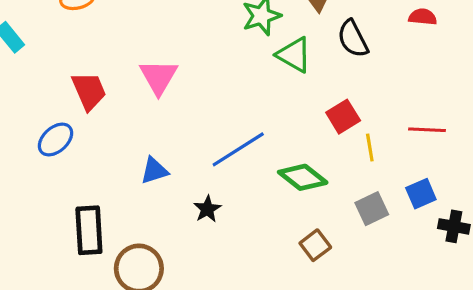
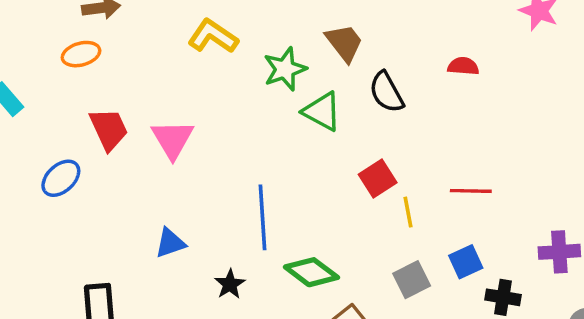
red trapezoid: (89, 91) -> (109, 129), moved
blue ellipse: (55, 139) -> (61, 178), moved
blue line: (238, 149) -> (262, 217), turned -60
green diamond: (303, 177) -> (311, 272), moved

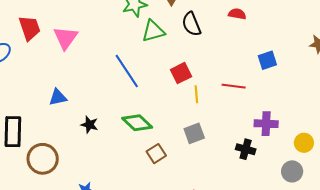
green triangle: (322, 111) -> (153, 31), turned -50
blue line: (262, 217) -> (127, 71), moved, turned -36
purple cross: (559, 252) -> (266, 124), moved
blue square: (466, 262) -> (267, 60), moved
black star: (230, 284) -> (89, 125), turned -30

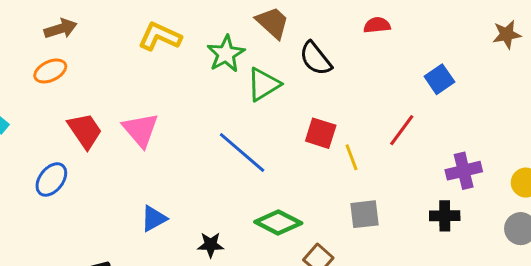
red square: (181, 73) -> (321, 133), turned -30
red line: (234, 86) -> (402, 130), turned -45
gray square: (194, 133) -> (365, 214), turned 30

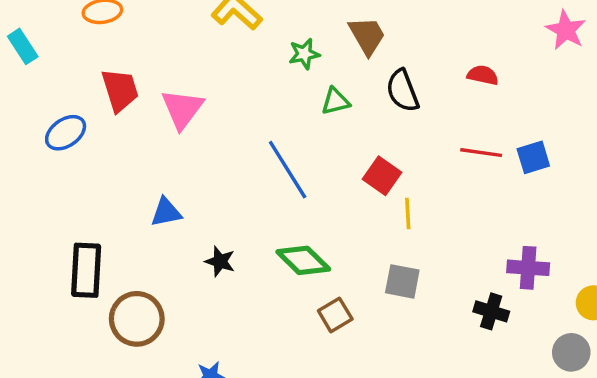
green star: (226, 54) -> (304, 54), size x0.7
green triangle: (264, 84) -> (335, 101), size x0.7
red line: (402, 130) -> (481, 153), moved, turned 44

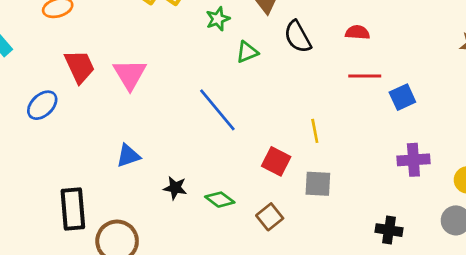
red semicircle: (483, 75) -> (357, 32), moved
blue square: (533, 157) -> (402, 97), moved
red square: (382, 176) -> (276, 161), moved
green diamond: (303, 260) -> (220, 200), moved, size x0.7
black cross: (491, 311) -> (389, 230), moved

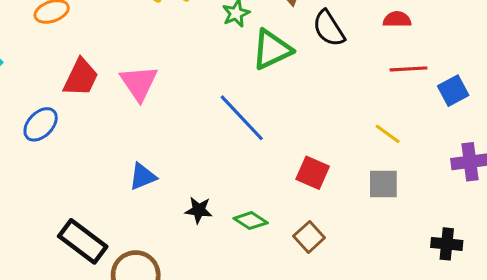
green triangle: (247, 52) -> (272, 49), size x1.6
red trapezoid: (80, 66) -> (81, 77), turned 54
yellow line: (315, 131) -> (388, 134), moved, turned -40
gray square: (318, 184) -> (383, 184), moved
black rectangle: (73, 209) -> (83, 241), turned -45

